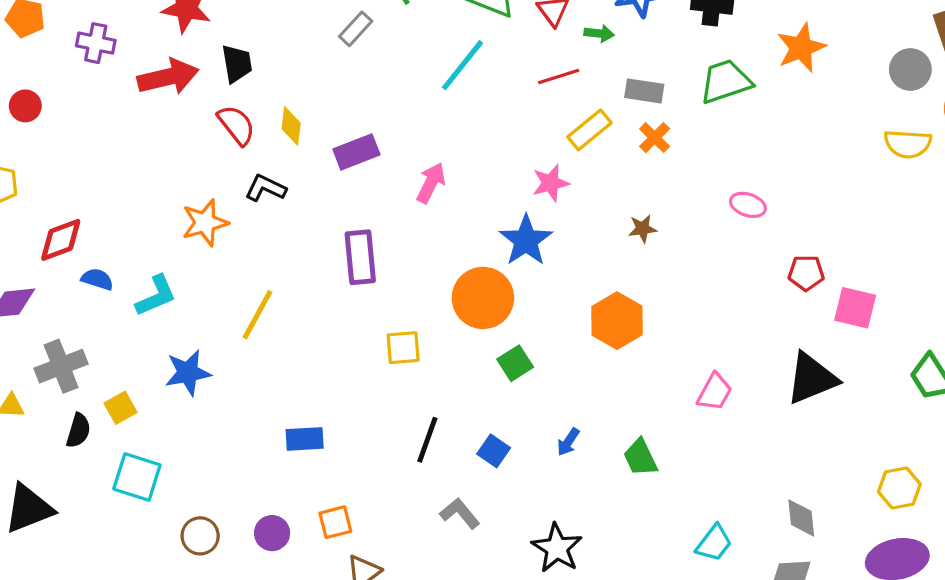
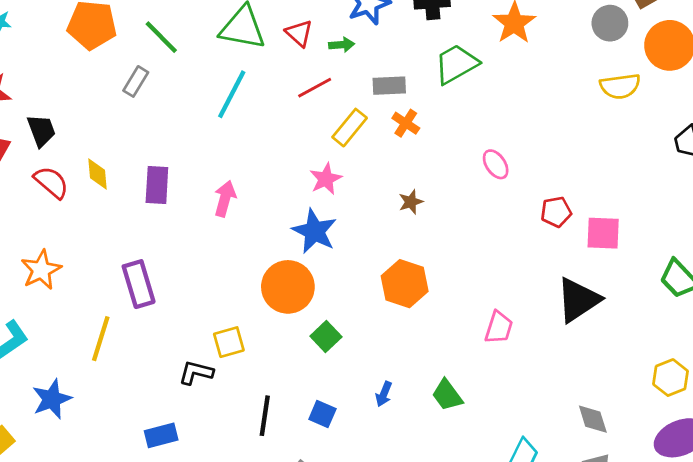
purple rectangle: (356, 152) -> (157, 185), turned -54
black L-shape: (266, 188) -> (196, 373), moved
pink ellipse: (748, 205) -> (496, 164), turned 48
purple rectangle: (360, 257) -> (139, 284), moved

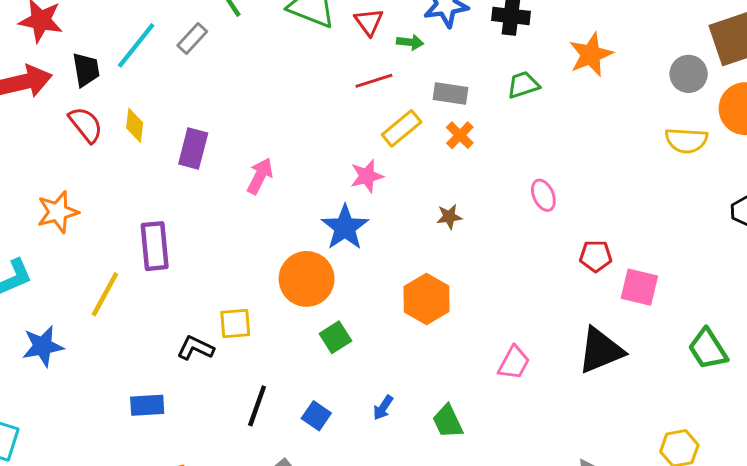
green trapezoid: (456, 64) -> (523, 85), size x0.7
cyan line: (232, 94) -> (136, 45), moved

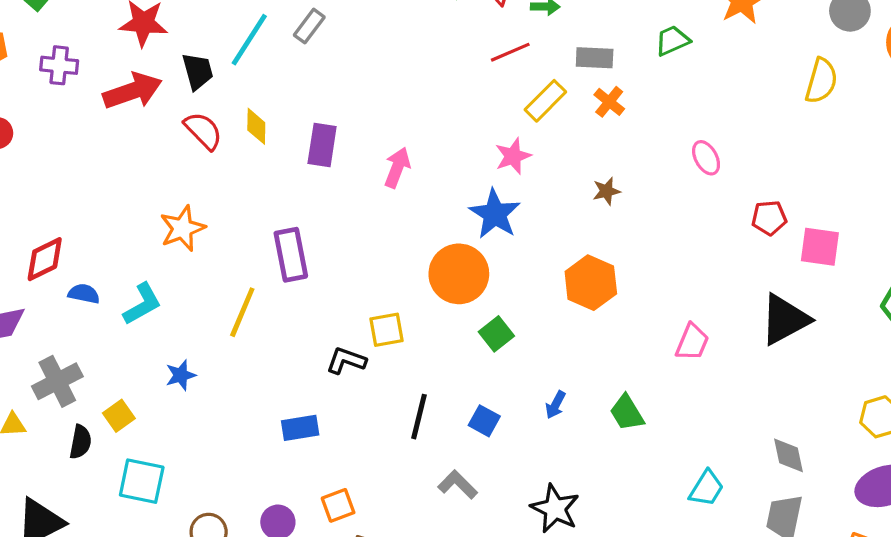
yellow semicircle: (686, 140) -> (821, 81), moved, turned -72
blue star: (43, 346) -> (181, 375), size x0.7

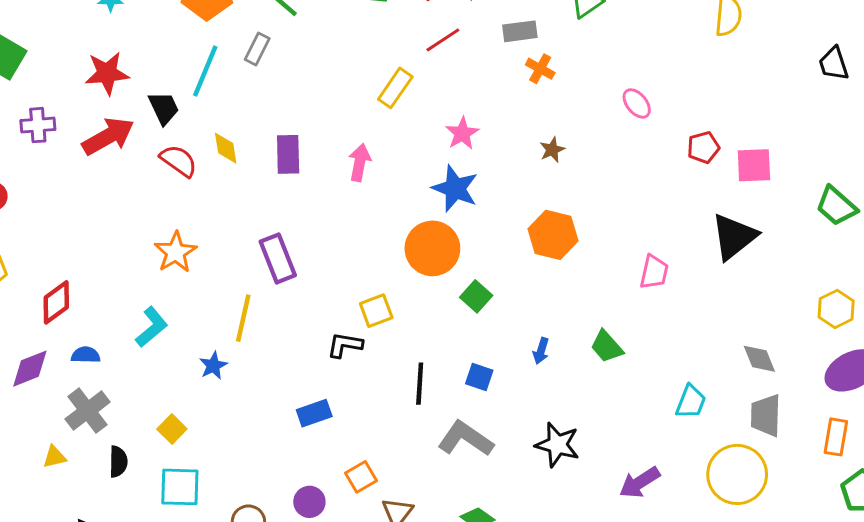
yellow rectangle: (545, 101) -> (395, 88), moved
blue semicircle: (84, 294) -> (86, 355), moved
blue star: (181, 375) -> (213, 366), moved
yellow square: (119, 416) -> (172, 429), moved
gray L-shape: (458, 485) -> (466, 439), size x1.5

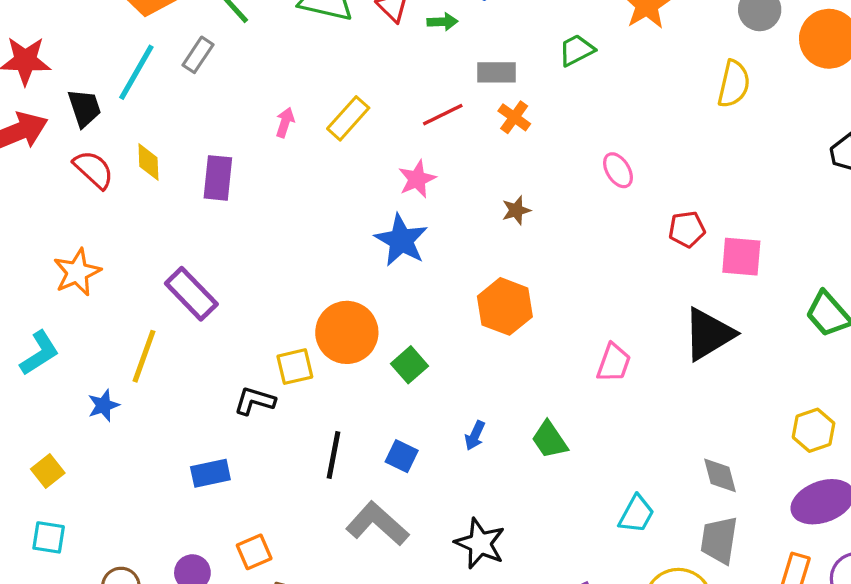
red line: (443, 40) -> (443, 115), moved
pink arrow: (360, 162) -> (285, 122), moved, size x0.7
orange circle: (432, 248) -> (347, 332), moved
purple rectangle: (278, 258) -> (191, 294), turned -30
cyan square: (180, 487) -> (49, 537), size x0.7

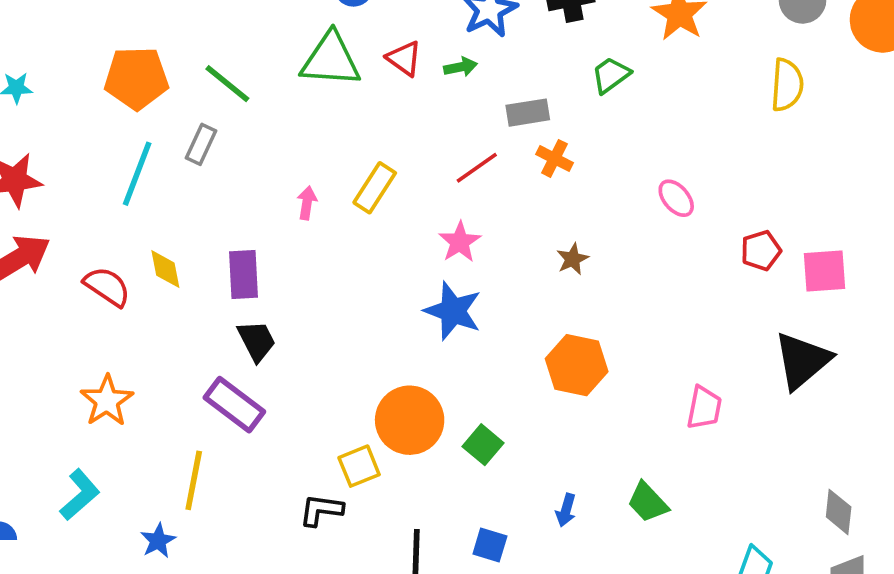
black trapezoid: (84, 108) -> (257, 341), moved
gray diamond: (720, 475) -> (839, 512), turned 30

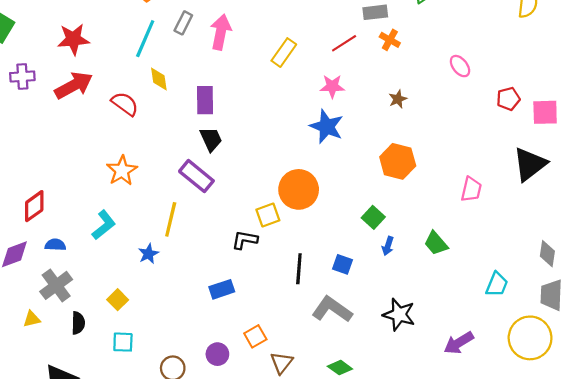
pink arrow: (307, 203) -> (221, 32), moved, size x1.8
pink star: (460, 242) -> (332, 86), turned 30
yellow diamond: (165, 269) -> (159, 79), moved
green square: (483, 445) -> (373, 217), moved

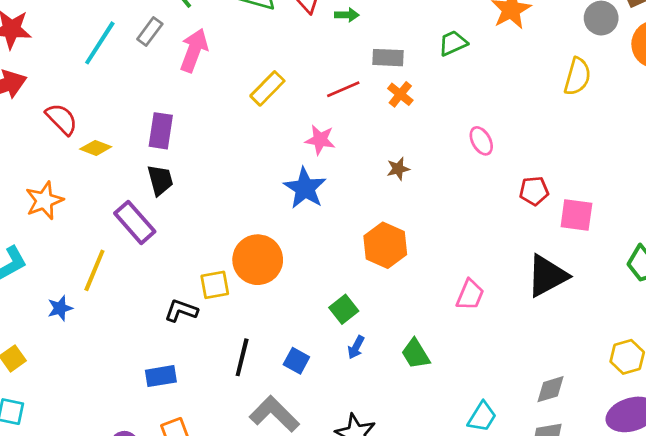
yellow diamond: (159, 79) -> (96, 148), moved, turned -70
gray diamond: (547, 254) -> (550, 389), turned 55
blue rectangle: (222, 289) -> (161, 376), moved

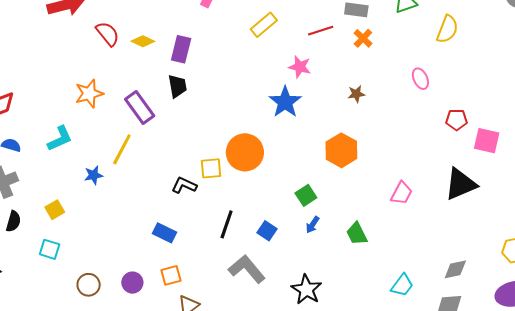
yellow semicircle: (577, 76) -> (447, 29), moved
yellow diamond: (96, 148) -> (143, 41), moved
purple rectangle: (135, 222) -> (140, 108), moved
blue rectangle: (161, 376) -> (164, 233), turned 30

